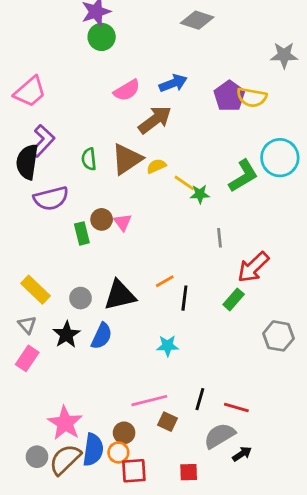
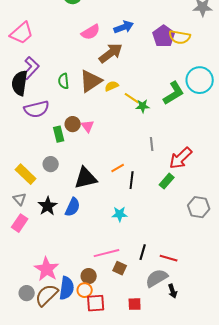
gray line: (219, 238) -> (152, 144), moved
gray circle: (81, 298) -> (51, 164), moved
black arrow: (242, 454) -> (173, 291), turned 104

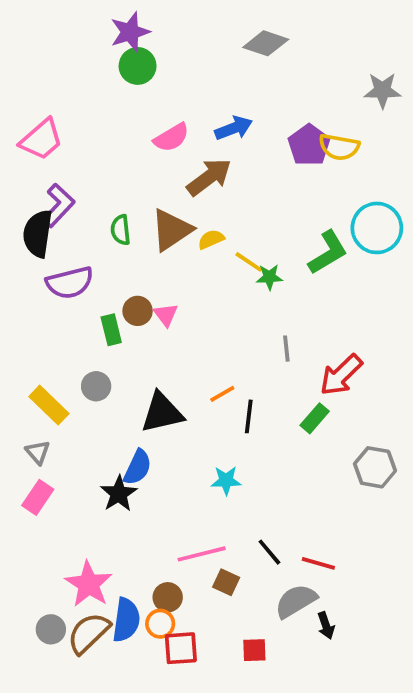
black star: (48, 206) -> (119, 494), moved
black line: (143, 252) -> (269, 552), turned -56

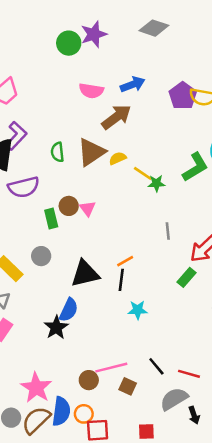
purple star: (130, 32) -> (94, 34), moved
pink semicircle: (171, 138) -> (91, 91), turned 40
black line: (249, 416) -> (121, 280), moved
cyan star: (226, 480) -> (138, 310), moved
brown circle: (168, 597) -> (89, 380), moved

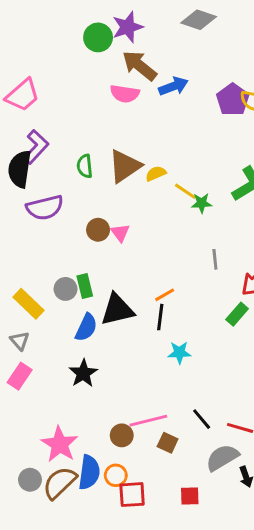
brown arrow: (116, 117) -> (139, 66), moved, turned -104
green rectangle: (51, 218) -> (85, 286), moved
blue semicircle: (69, 310) -> (86, 327), moved

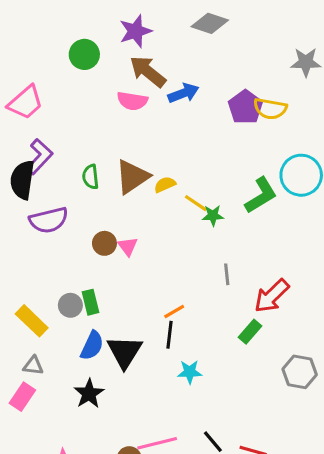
green circle: (98, 37) -> (84, 54), moved
black triangle: (117, 310) -> (125, 352), moved, turned -45
gray triangle: (20, 341) -> (33, 366), moved, turned -42

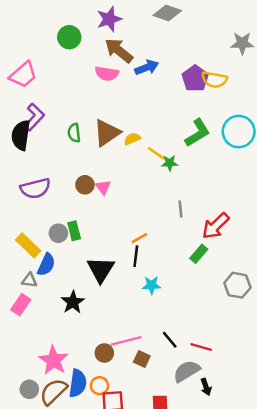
green L-shape: (261, 195) -> (197, 133), moved
purple semicircle: (49, 220) -> (35, 188), moved
blue semicircle: (92, 346) -> (46, 265), moved

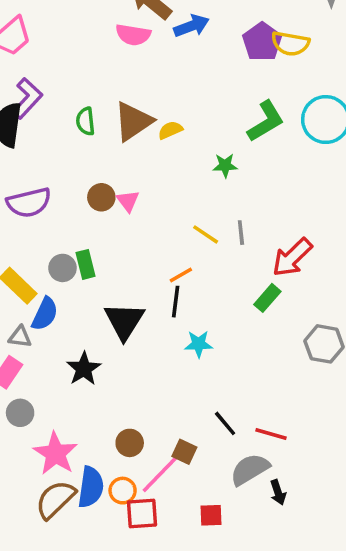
yellow line: (156, 153) -> (206, 234), moved
pink line: (126, 341) -> (160, 475), moved, turned -32
gray circle: (29, 389) -> (20, 413), moved

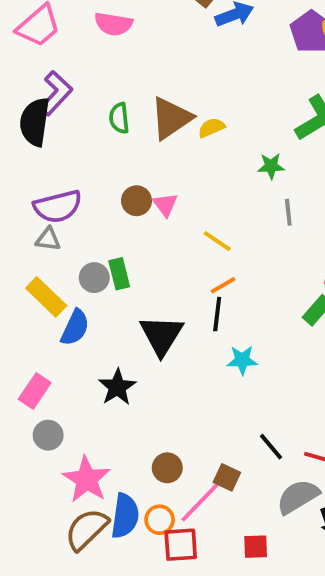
pink semicircle: (133, 35) -> (113, 24), moved
gray line: (241, 233) -> (288, 212), moved
yellow line: (206, 234) -> (217, 241), moved
gray triangle: (20, 337) -> (48, 239), moved

